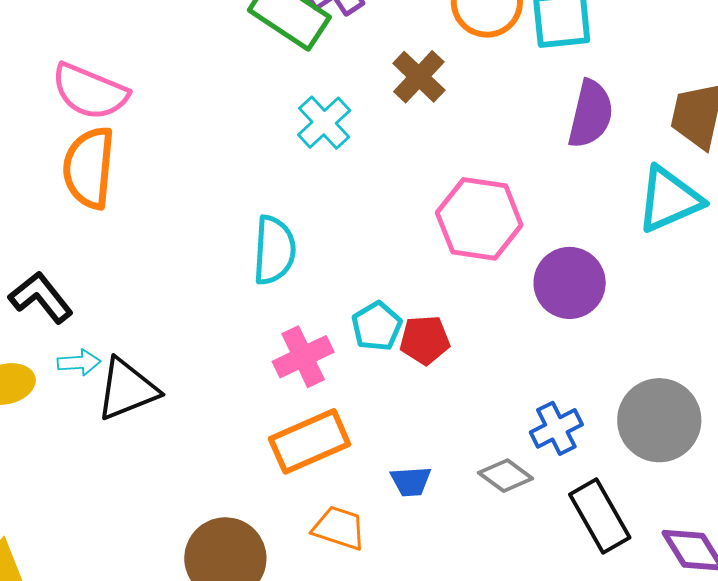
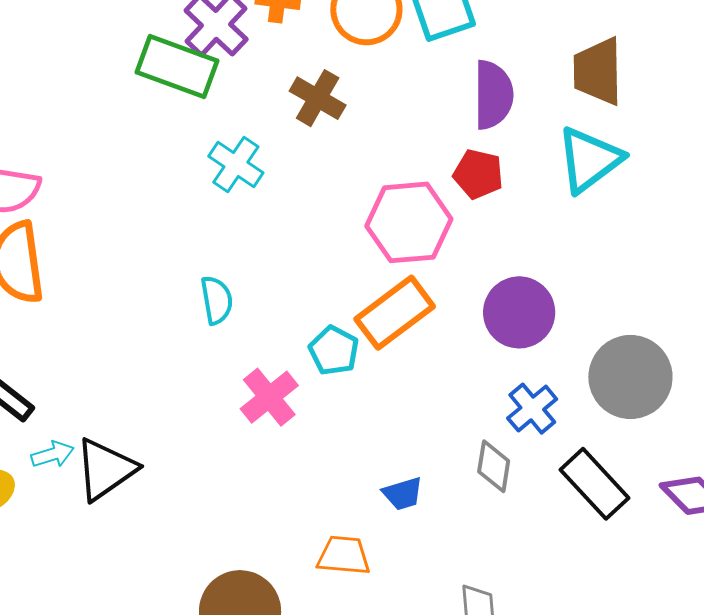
cyan semicircle: (274, 250) -> (217, 300), size x0.7
purple circle: (570, 283) -> (519, 312), moved
red pentagon: (425, 340) -> (478, 174), moved, turned 30
orange rectangle: (310, 441) -> (395, 313), moved
gray diamond: (506, 476) -> (494, 466), turned 76

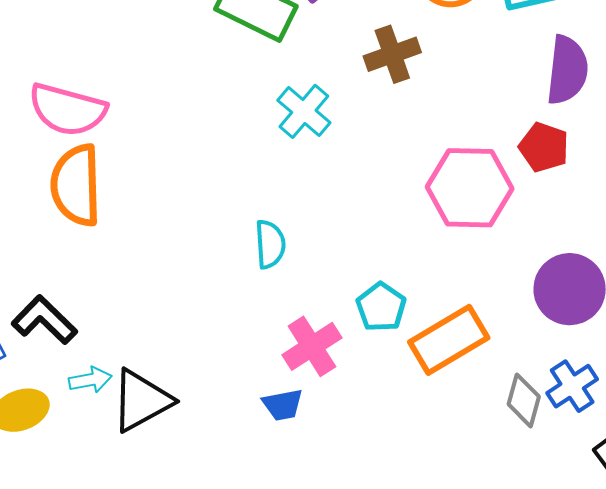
brown cross: (318, 98) -> (392, 54), turned 34
orange rectangle: (395, 313) -> (449, 340), moved
gray diamond: (494, 466) -> (524, 400), moved
blue trapezoid: (403, 494) -> (283, 405), moved

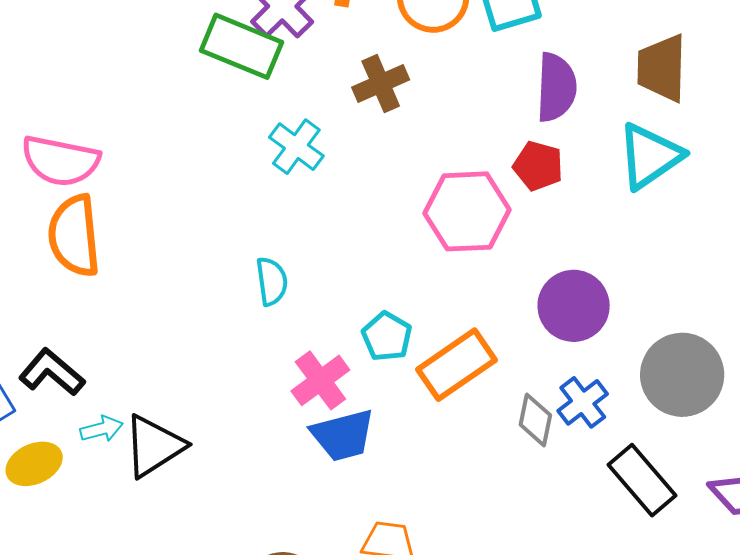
blue trapezoid: (283, 405) -> (343, 435), moved, size x1.6

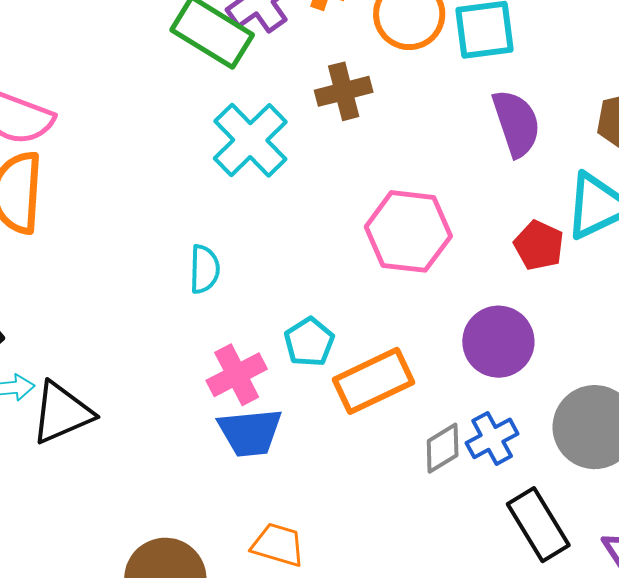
purple semicircle: (556, 87) -> (516, 123), turned -30
cyan cross: (296, 147) -> (250, 140), size x1.4
red pentagon: (538, 166) -> (539, 245), moved
gray diamond: (535, 420) -> (443, 448), turned 38

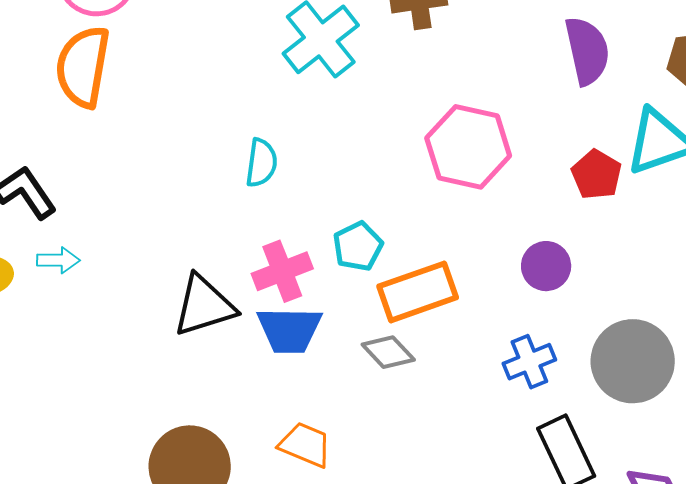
purple circle: (498, 342) -> (546, 266), size x0.7
black triangle: (62, 413) -> (204, 306), moved
gray diamond: (443, 448) -> (388, 352), moved, turned 72

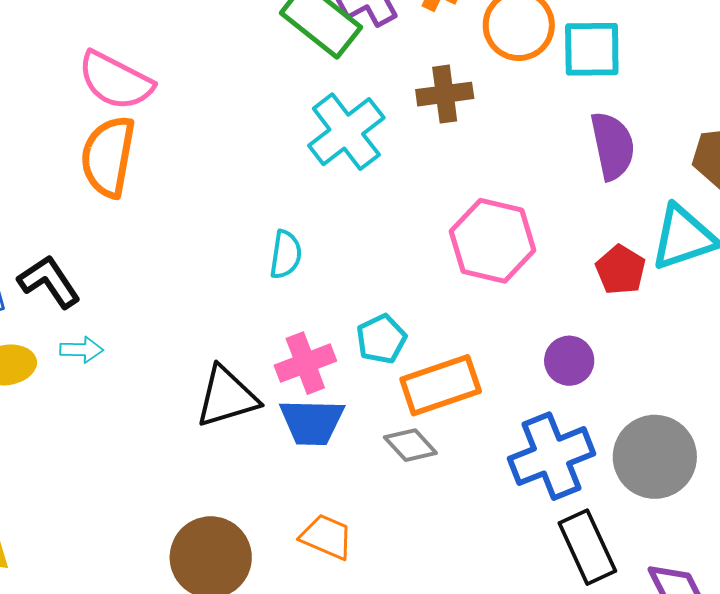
blue cross: (529, 362) -> (552, 456), size x1.6

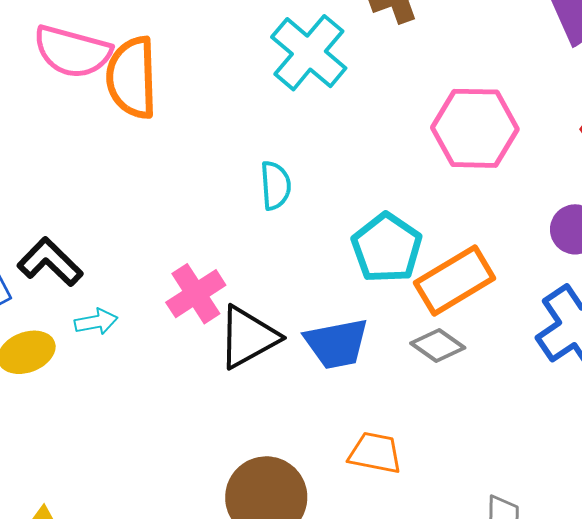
orange semicircle: (108, 157) -> (132, 78), moved
cyan pentagon: (381, 339) -> (387, 248), size x1.4
pink cross: (305, 363) -> (196, 294), moved

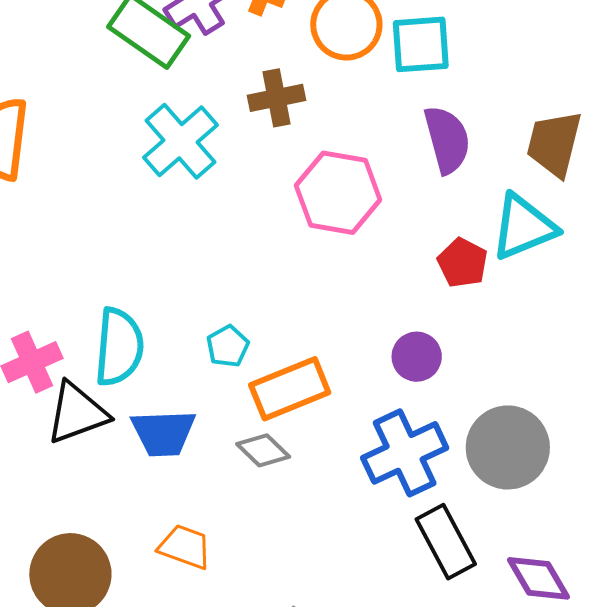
pink hexagon: (475, 128) -> (338, 193), moved
cyan semicircle: (275, 186) -> (119, 347), moved, size x1.6
cyan pentagon: (387, 248) -> (228, 346), size x0.6

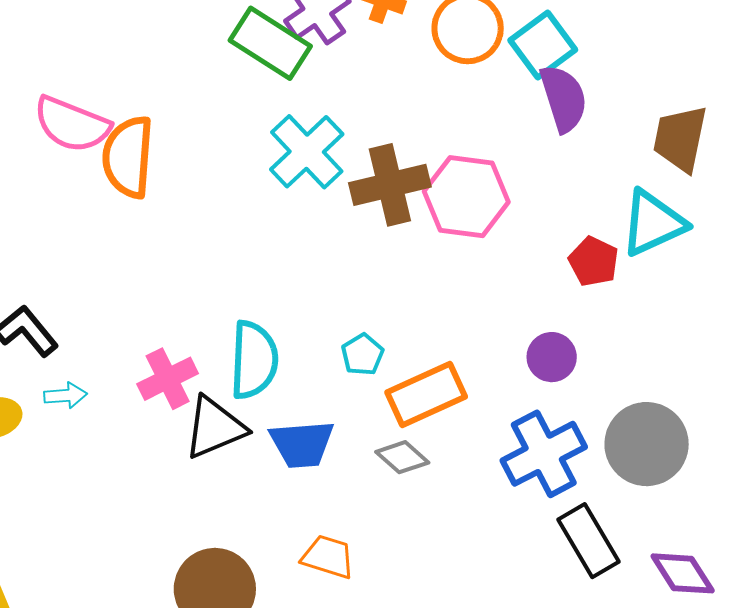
cyan square: (421, 44) -> (543, 45), turned -30
brown cross: (277, 98) -> (390, 185), moved, size x1.4
purple semicircle: (447, 140) -> (563, 98), moved

